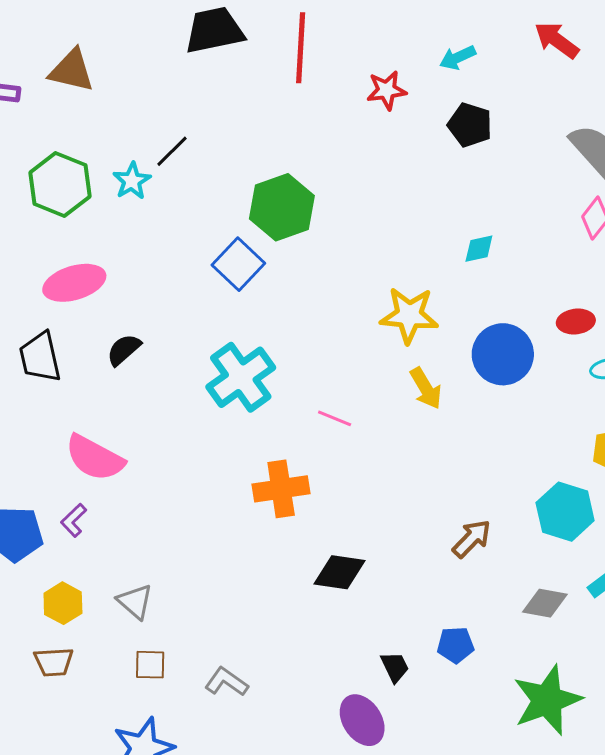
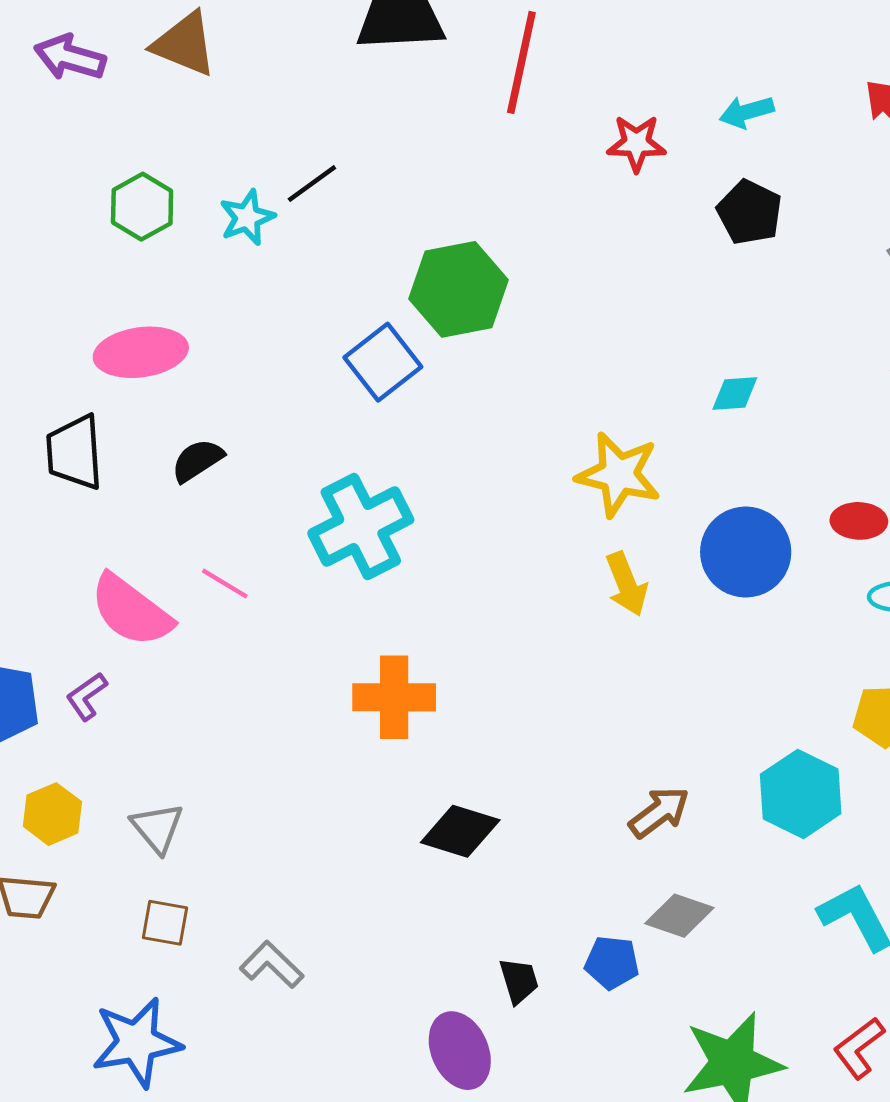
green hexagon: (60, 185) -> (142, 207), size x0.7
pink line: (335, 418) -> (225, 584), moved
gray diamond: (545, 603) -> (679, 916), moved

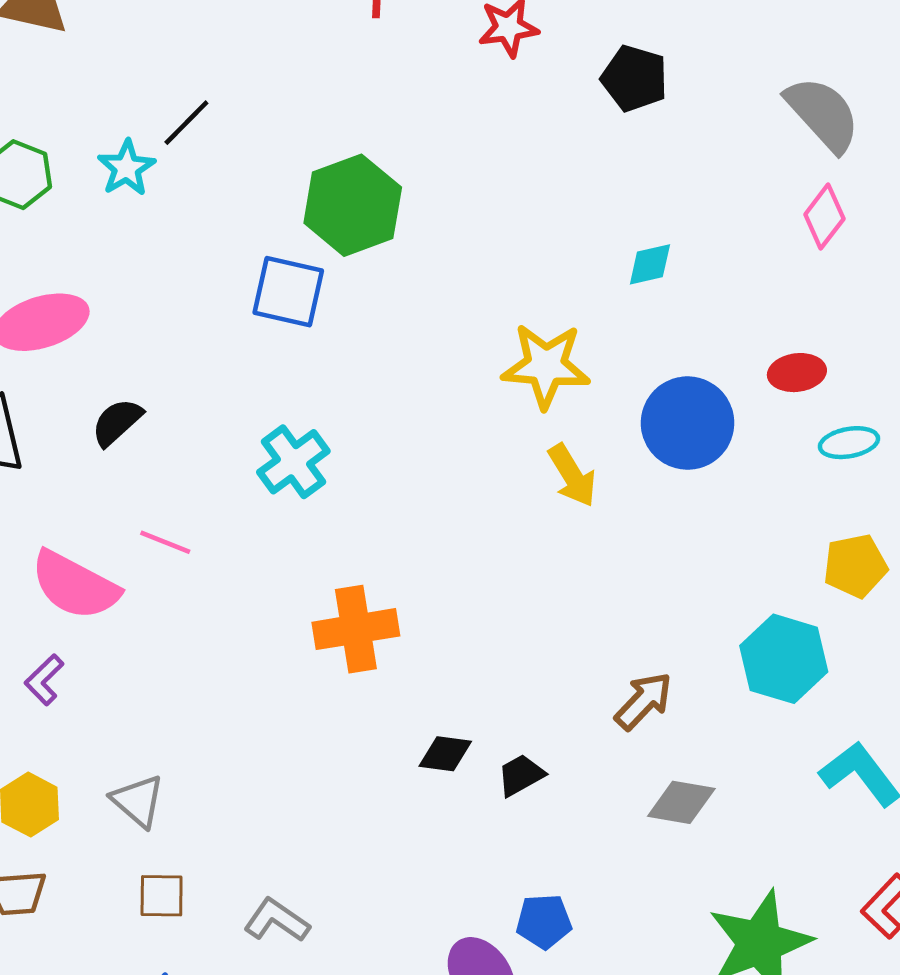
blue square: (383, 362) -> (288, 292), turned -30
cyan cross: (361, 526) -> (293, 462), size x0.7
black diamond: (460, 831) -> (445, 754), size x0.7
blue pentagon: (612, 963) -> (544, 921), moved
black trapezoid: (519, 981) -> (521, 775), moved, turned -93

